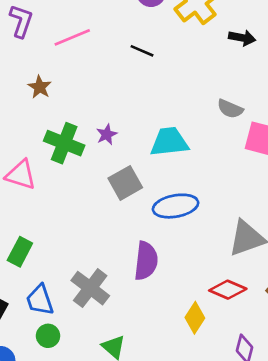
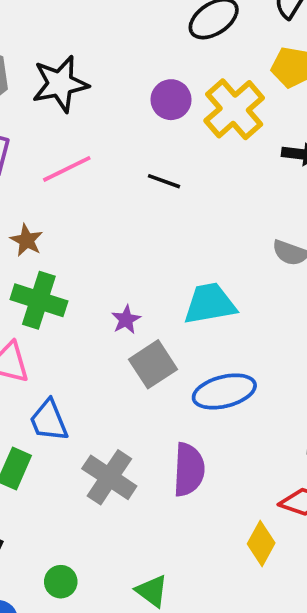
purple star: (107, 134) -> (126, 320), moved
green cross: (64, 143) -> (39, 300), moved
gray cross: (90, 288) -> (109, 477), moved
blue trapezoid: (40, 300) -> (49, 421), moved

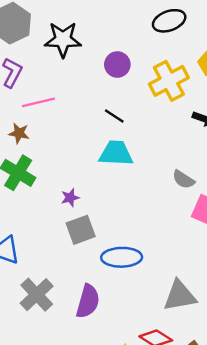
purple circle: (171, 100) -> (117, 65), moved
pink line: (67, 169) -> (38, 102), moved
brown star: (27, 240) -> (19, 133), turned -30
cyan trapezoid: (210, 304) -> (116, 153), moved

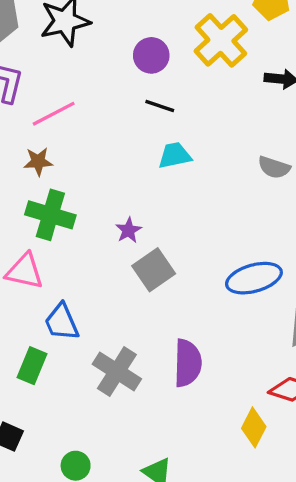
purple circle: (117, 65) -> (151, 55), moved
cyan trapezoid: (116, 153) -> (175, 155), size x0.7
blue ellipse: (122, 257) -> (254, 278), moved

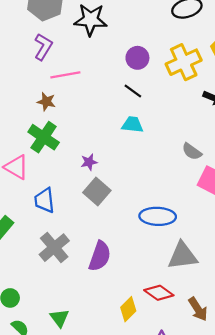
gray square: (154, 270) -> (97, 191), turned -32
blue trapezoid: (62, 322) -> (44, 200), moved

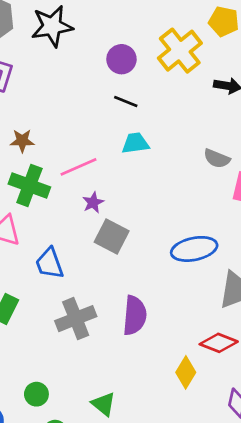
pink line: (65, 75) -> (78, 167), moved
gray cross: (54, 248) -> (76, 319), turned 32

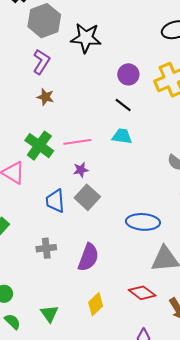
brown star: (22, 141) -> (45, 97), moved
blue trapezoid: (50, 263) -> (55, 201), moved
gray cross: (76, 319) -> (46, 248), size x0.7
yellow diamond: (186, 372) -> (96, 304), moved

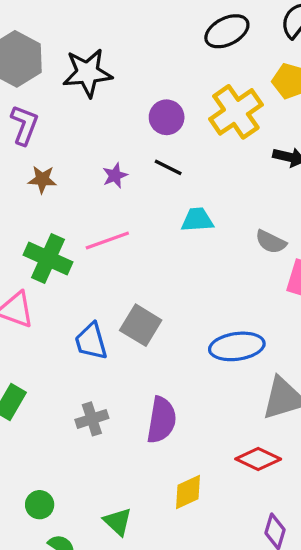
cyan trapezoid: (122, 136) -> (197, 220), moved
purple star: (81, 170) -> (115, 176), moved
yellow diamond: (96, 304) -> (188, 492), turned 30

